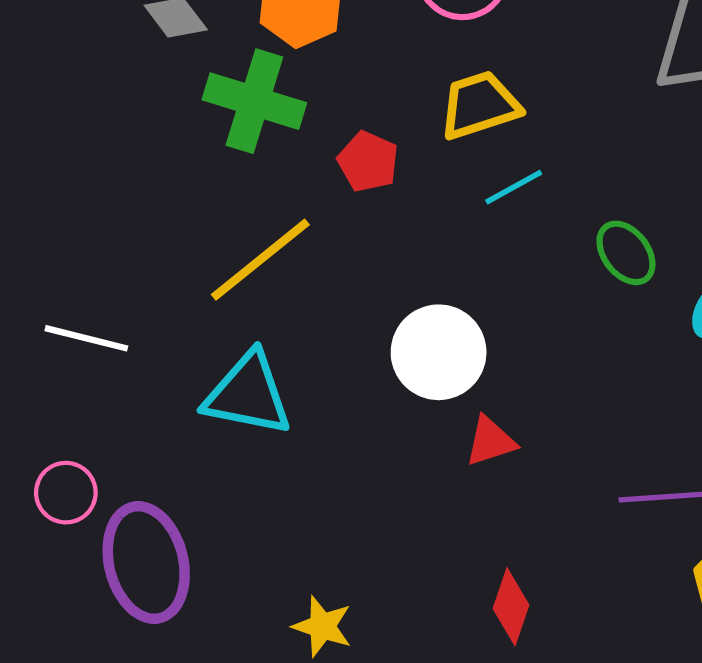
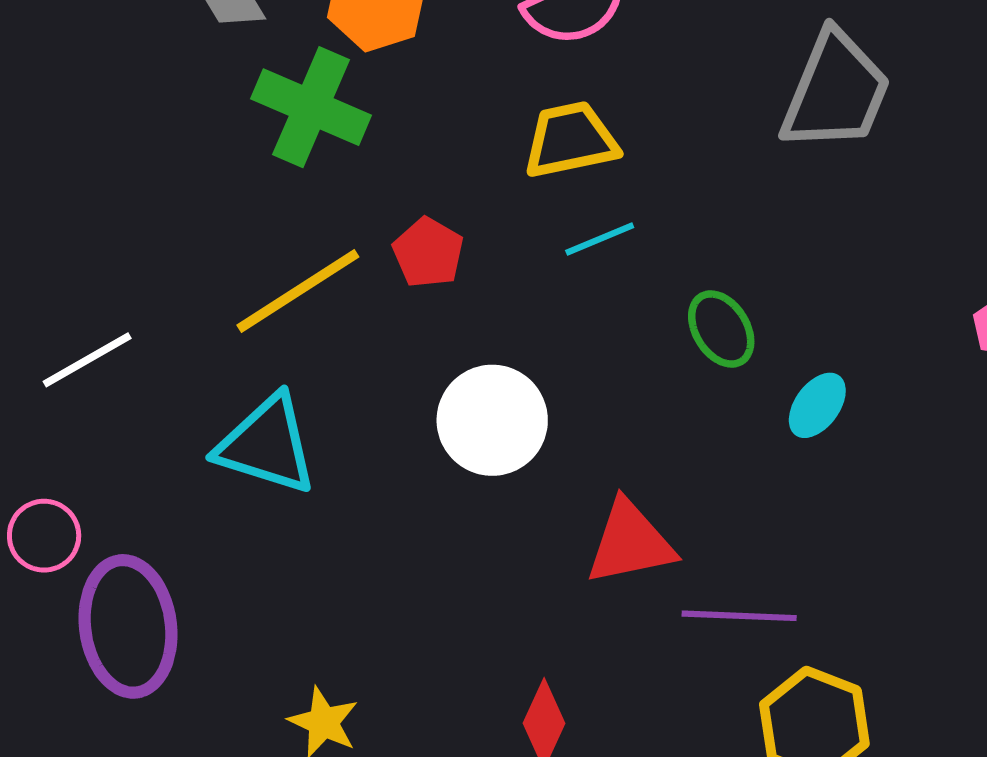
red pentagon: (368, 162) -> (428, 253), moved
white line: (86, 338) -> (87, 360), turned -50
red triangle: (491, 441) -> (630, 543), moved, size x1.5

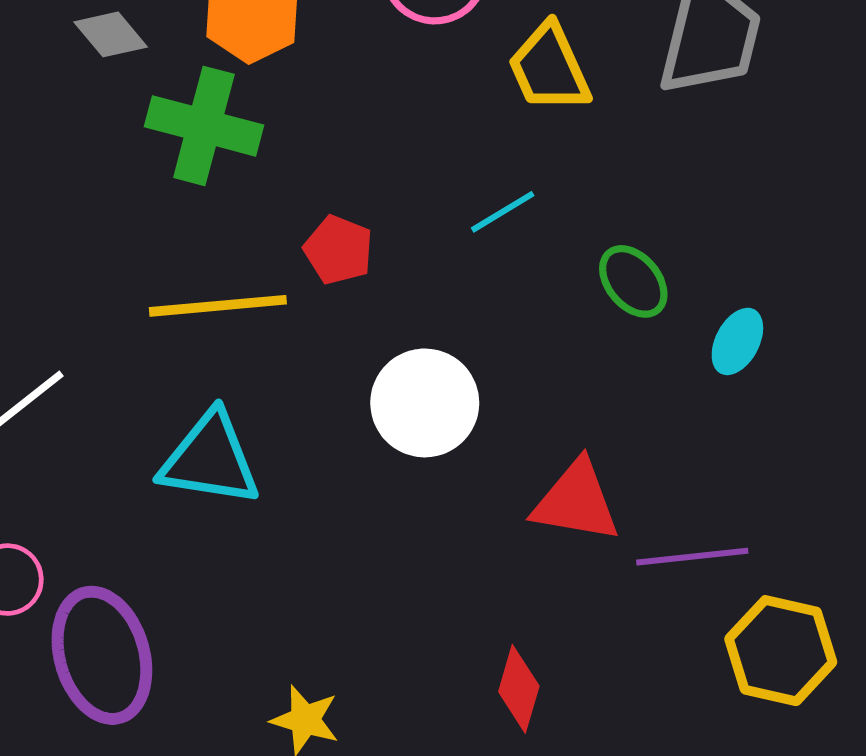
yellow trapezoid: (570, 140) -> (549, 68), moved, turned -94
yellow line: (298, 291) -> (218, 306), turned 36
red triangle: (630, 543) -> (576, 501), turned 30

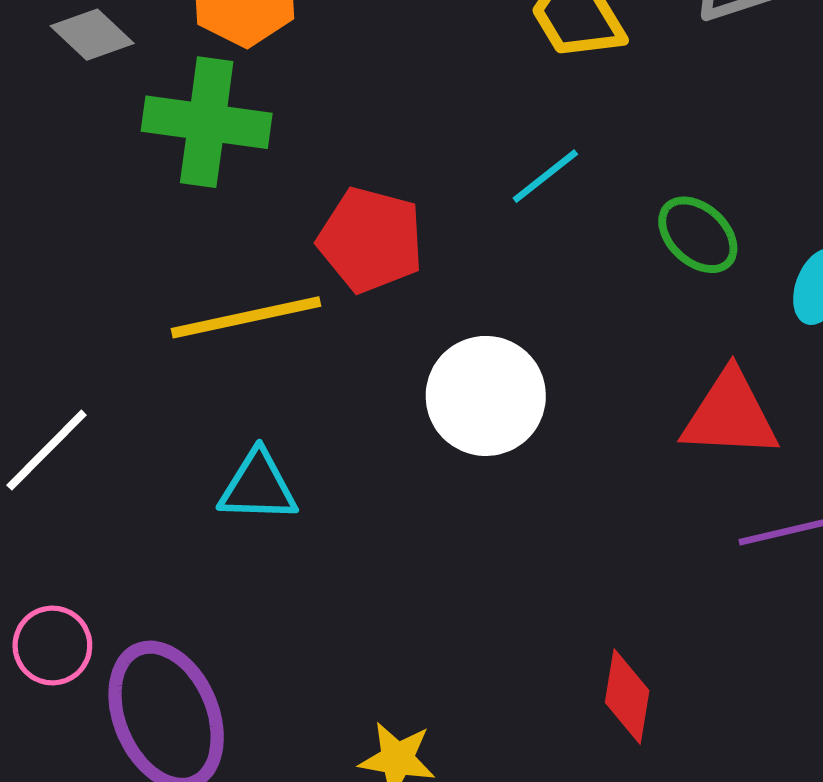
red pentagon: (338, 250) -> (371, 240), size x1.4
cyan triangle: (210, 459) -> (258, 487), size x0.7
red triangle: (576, 501) -> (730, 415), moved

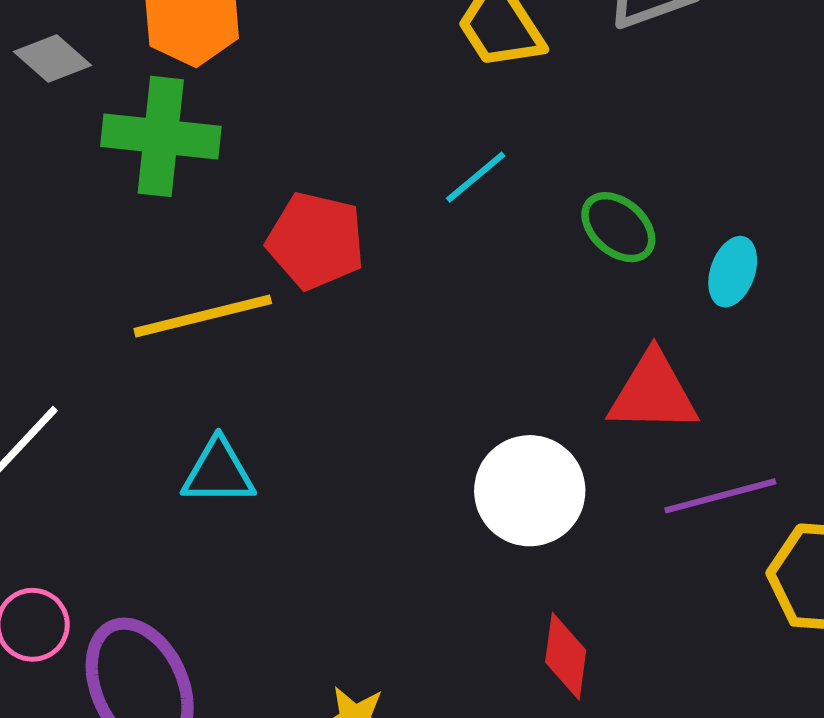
white circle: (486, 396) -> (530, 491), moved

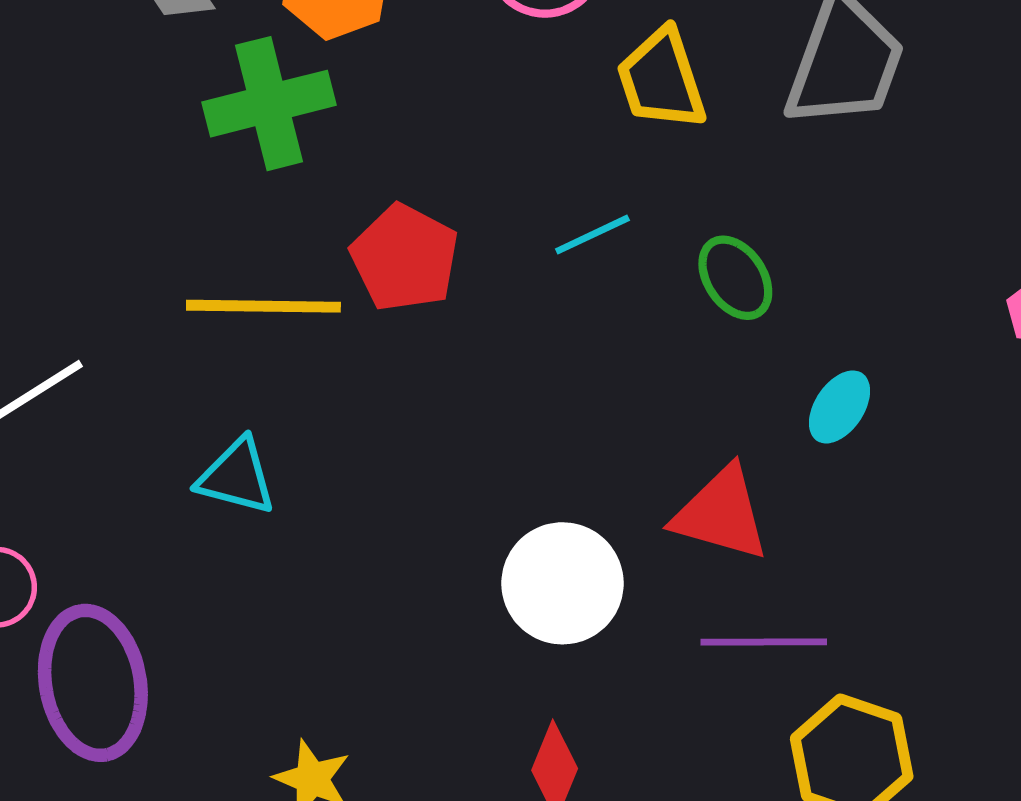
green cross: (161, 136) -> (269, 104), turned -35
green ellipse: (618, 227) -> (735, 278), moved

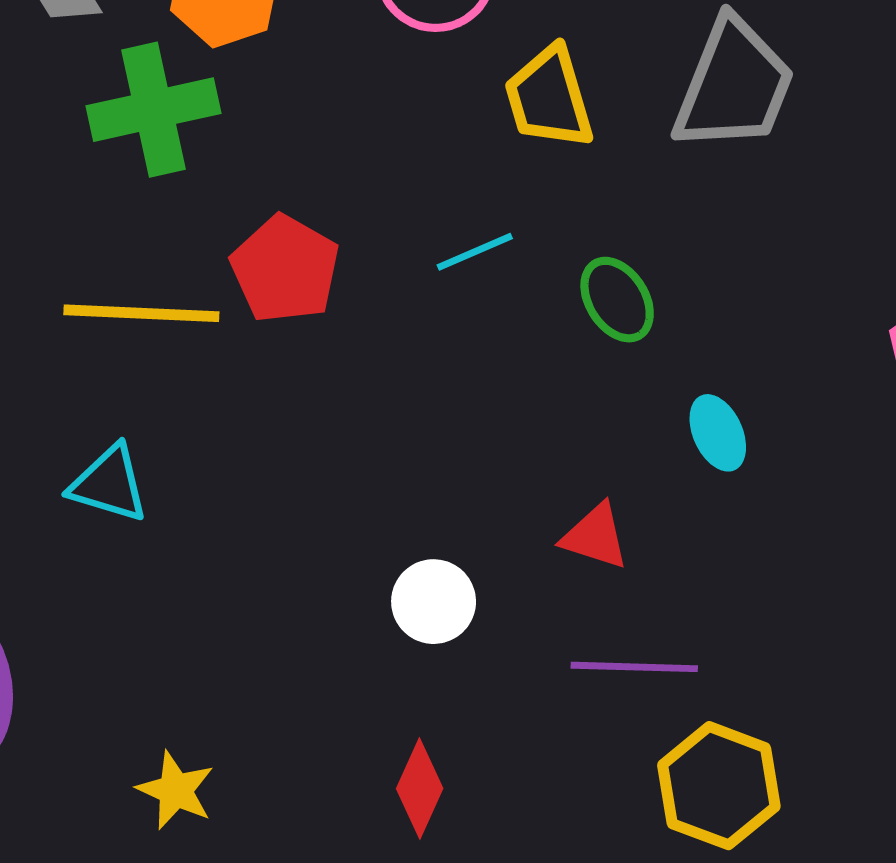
cyan ellipse: (840, 407) -> (718, 433), turned -60
red triangle: (721, 514) -> (595, 536), size x0.7
white circle: (563, 583) -> (434, 602), size x0.7

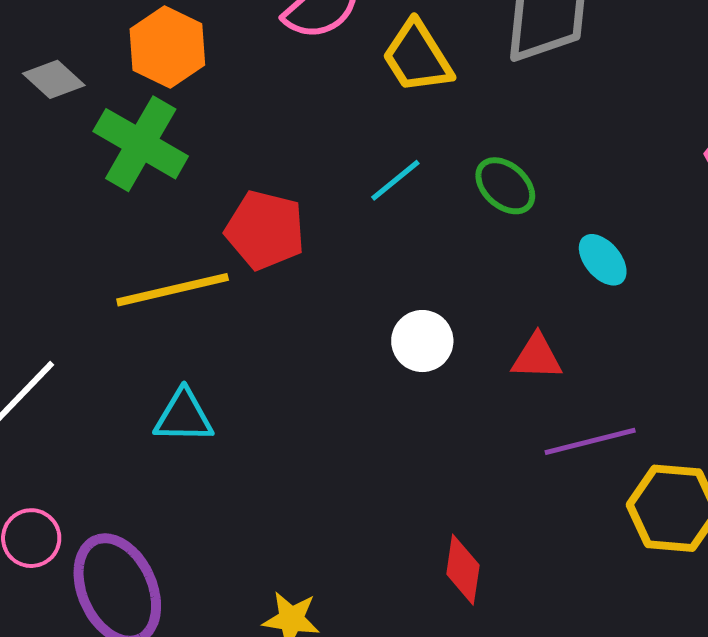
green cross: (153, 110) -> (141, 144), turned -32
white circle: (434, 602) -> (422, 341), moved

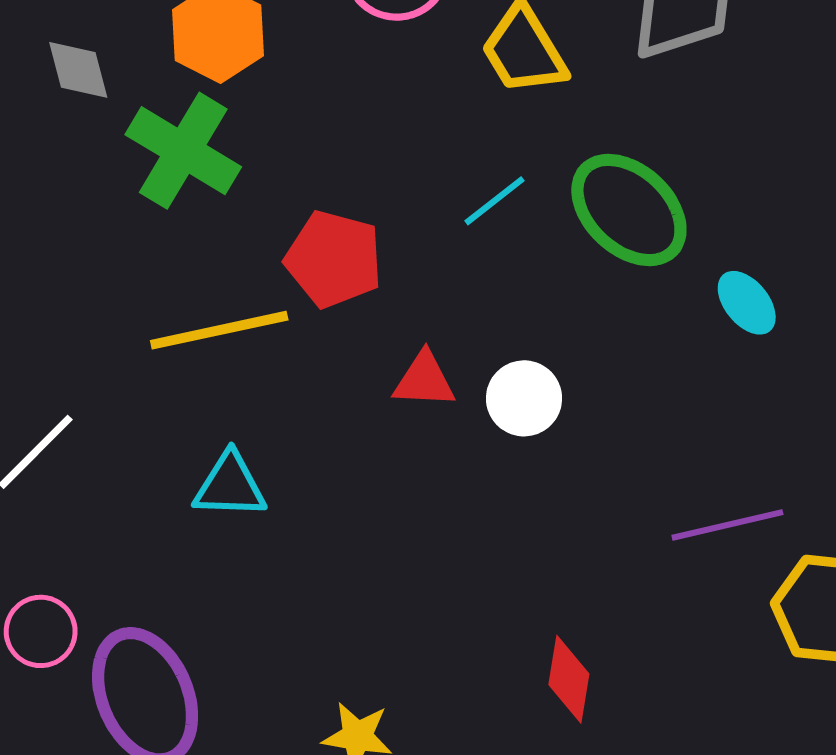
gray diamond: (54, 79) -> (78, 70), turned 32
green ellipse: (505, 186) -> (629, 210), size x1.6
red triangle: (537, 357) -> (424, 380), moved

